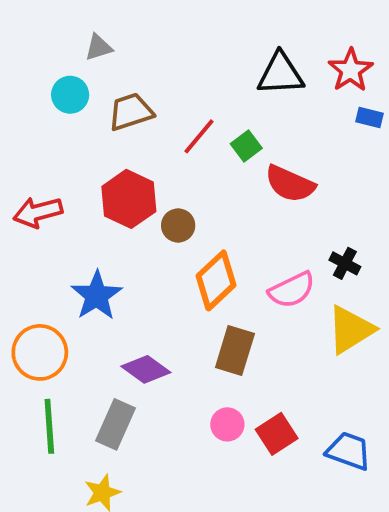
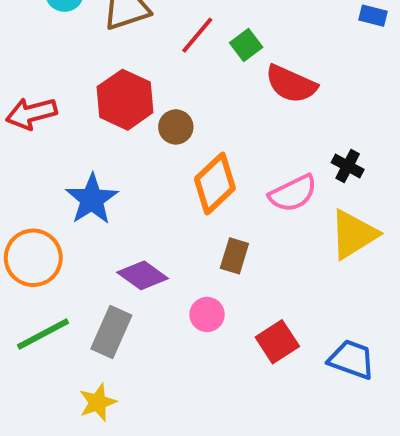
brown rectangle: (235, 351) -> (234, 256), size x0.7
pink circle: (227, 424) -> (207, 314), moved
green line: (49, 426) -> (43, 334), turned 66

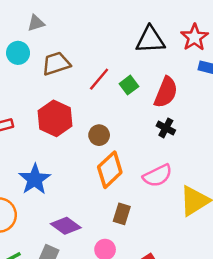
red semicircle: (291, 84) -> (166, 92), moved, turned -92
brown circle: (176, 127) -> (99, 135), moved
black cross: (348, 166) -> (166, 128), moved

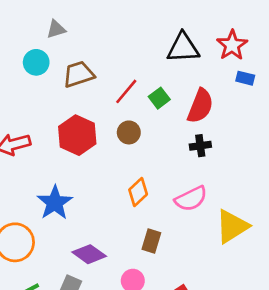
black cross: (166, 128) -> (200, 146), turned -36
brown circle: (99, 135) -> (129, 132), moved
orange diamond: (110, 170) -> (138, 192), size x0.7

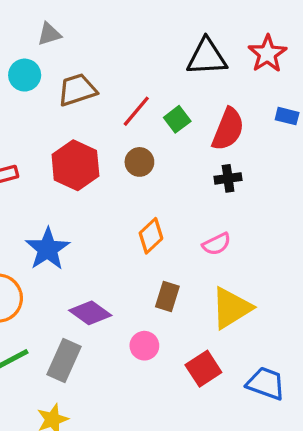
blue rectangle: (245, 78) -> (287, 116), moved
pink semicircle: (191, 199) -> (217, 244), size x0.7
yellow triangle: (232, 226) -> (231, 308), moved

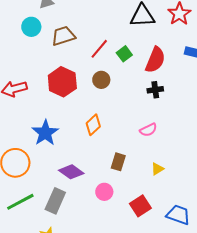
orange diamond: (151, 236) -> (93, 125), moved
yellow triangle: (231, 308) -> (157, 169), size x0.5

